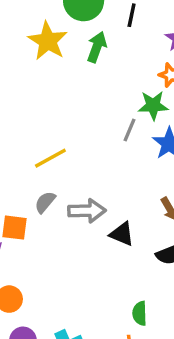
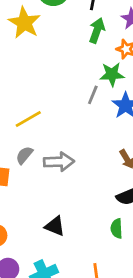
green arrow: (97, 47) -> (97, 30), moved
black triangle: (122, 234) -> (55, 226), moved
green semicircle: (140, 313) -> (117, 228), moved

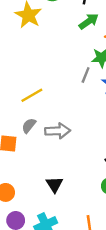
green arrow: (97, 30) -> (89, 21), turned 36
black triangle: (55, 226) -> (55, 184), turned 36

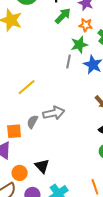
gray semicircle: (29, 126) -> (32, 122), moved
black triangle: (55, 184) -> (42, 166), moved

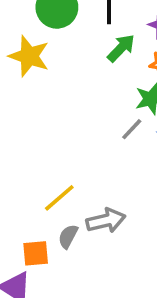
gray line: (69, 62) -> (132, 129), turned 32
yellow line: (27, 87) -> (59, 198), moved

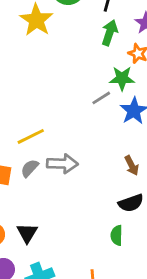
green arrow: (121, 48) -> (110, 33), turned -40

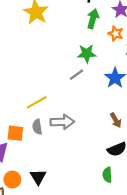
green star: (122, 78) -> (87, 54), moved
gray line: (101, 98) -> (77, 75), moved
gray semicircle: (30, 168) -> (37, 127), turned -48

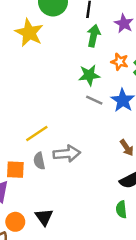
orange star: (116, 34) -> (120, 62), moved
gray line: (77, 75) -> (94, 100), moved, turned 64

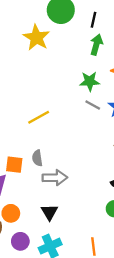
yellow line: (37, 133) -> (39, 117), moved
gray arrow: (67, 154) -> (55, 178), moved
black triangle: (44, 217) -> (50, 212), moved

